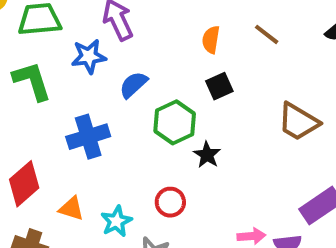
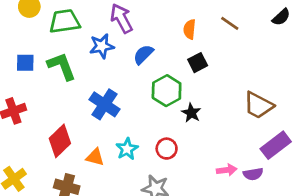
blue semicircle: (133, 85) -> (143, 54), moved
brown trapezoid: (298, 122) -> (258, 105), moved
blue cross: (88, 137) -> (104, 104), turned -36
cyan star: (116, 221) -> (127, 149), moved

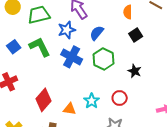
blue square: (25, 63) -> (14, 47), turned -32
green hexagon: (167, 91) -> (104, 59), moved
blue cross: (104, 104) -> (72, 57), moved

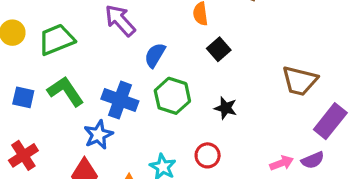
blue star: (67, 30) -> (98, 135), moved
blue square: (14, 47) -> (23, 97), turned -32

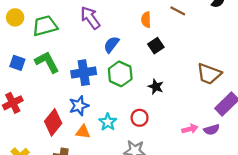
blue cross: (120, 100) -> (84, 73), turned -35
blue star: (98, 135) -> (79, 106), moved

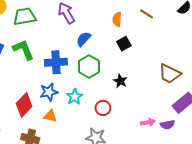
cyan star: (108, 122) -> (75, 97), moved

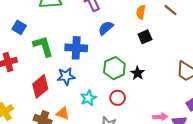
green L-shape: (23, 50) -> (43, 46), moved
green hexagon: (89, 66) -> (114, 68), moved
cyan star: (75, 97) -> (88, 98), moved
orange triangle: (50, 116) -> (63, 113), moved

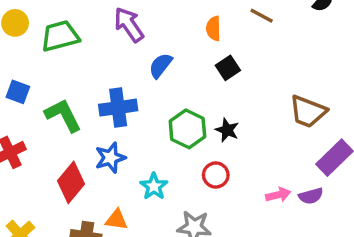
red circle: (118, 98) -> (216, 175), moved

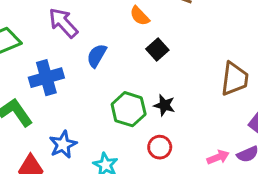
orange semicircle: (213, 28) -> (140, 16), turned -35
blue cross: (118, 108) -> (46, 78), moved
brown trapezoid: (308, 111) -> (235, 79), turned -96

